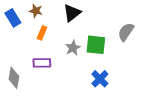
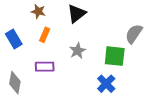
blue rectangle: (13, 18) -> (14, 39), moved
green square: (96, 45) -> (115, 56), moved

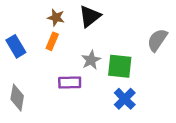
brown star: (38, 11) -> (56, 18), moved
green square: (115, 56) -> (120, 66), moved
purple rectangle: (45, 67) -> (70, 83), moved

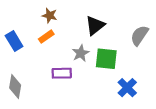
black triangle: (90, 16) -> (95, 25), moved
orange rectangle: (52, 41) -> (46, 37), turned 32
blue cross: (125, 99) -> (127, 88), moved

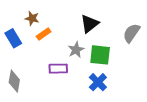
brown star: (50, 15) -> (32, 18), moved
blue cross: (127, 88) -> (98, 82), moved

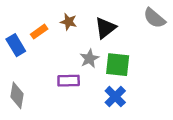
brown star: (32, 18) -> (69, 22), moved
gray semicircle: (131, 33) -> (154, 18), moved, turned -84
orange rectangle: (44, 34) -> (39, 32), moved

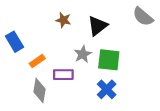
orange rectangle: (39, 32) -> (37, 61), moved
gray diamond: (17, 95) -> (40, 91), moved

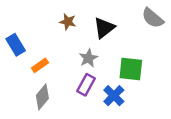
green square: (109, 60) -> (131, 69), moved
purple rectangle: (63, 75) -> (86, 85), moved, turned -60
gray diamond: (40, 91) -> (42, 97), turned 30

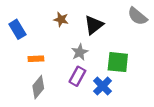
blue rectangle: (16, 45) -> (17, 29), moved
orange rectangle: (40, 65) -> (36, 59), turned 32

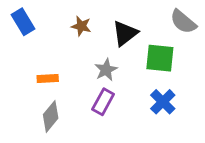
blue rectangle: (17, 29) -> (23, 22), moved
green square: (118, 62) -> (160, 58), moved
blue cross: (103, 86) -> (163, 102), moved

